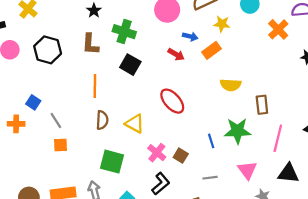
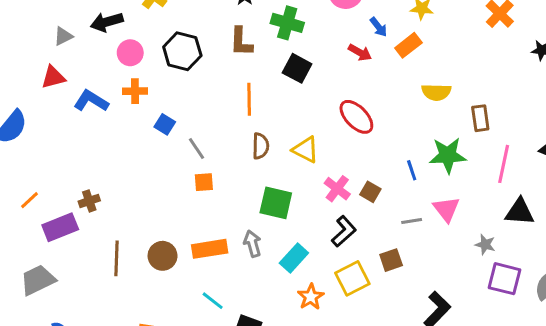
blue arrow: (190, 36) -> (379, 27), turned 40
orange cross: (16, 124) -> (135, 91), moved
pink triangle: (247, 170) -> (446, 209), moved

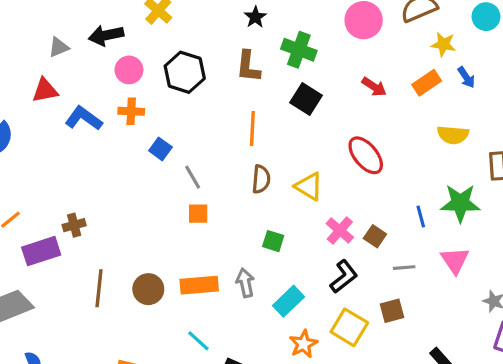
blue arrow: (379, 27) -> (466, 77), moved
green square: (276, 203) -> (273, 241), size x0.6
gray line: (412, 221) -> (404, 268), moved
yellow square: (352, 278) -> (349, 327), turned -36

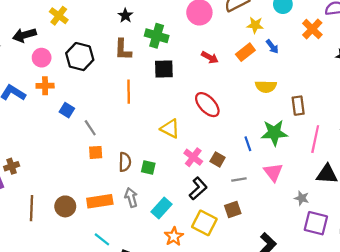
black square: (306, 99) -> (164, 69), turned -30
brown semicircle: (261, 179) -> (125, 162), moved

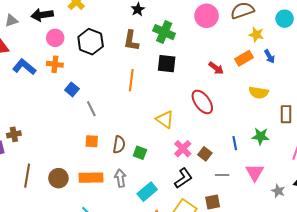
red arrow: (210, 57) -> (216, 68), moved
green star: (274, 133) -> (261, 136), size x0.7
orange square: (96, 152) -> (92, 141), moved
gray star: (302, 198) -> (278, 191), moved

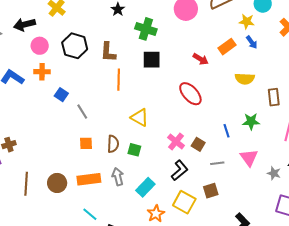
yellow star: (256, 35) -> (247, 22), moved
brown L-shape: (131, 41) -> (108, 52), moved
yellow triangle: (165, 119) -> (140, 117), moved

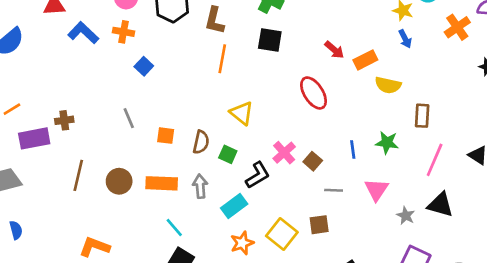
orange rectangle: (227, 47) -> (365, 60), moved
gray line: (82, 112) -> (129, 118), moved
black L-shape: (180, 170) -> (258, 175), moved
cyan line: (90, 214) -> (174, 227), moved

